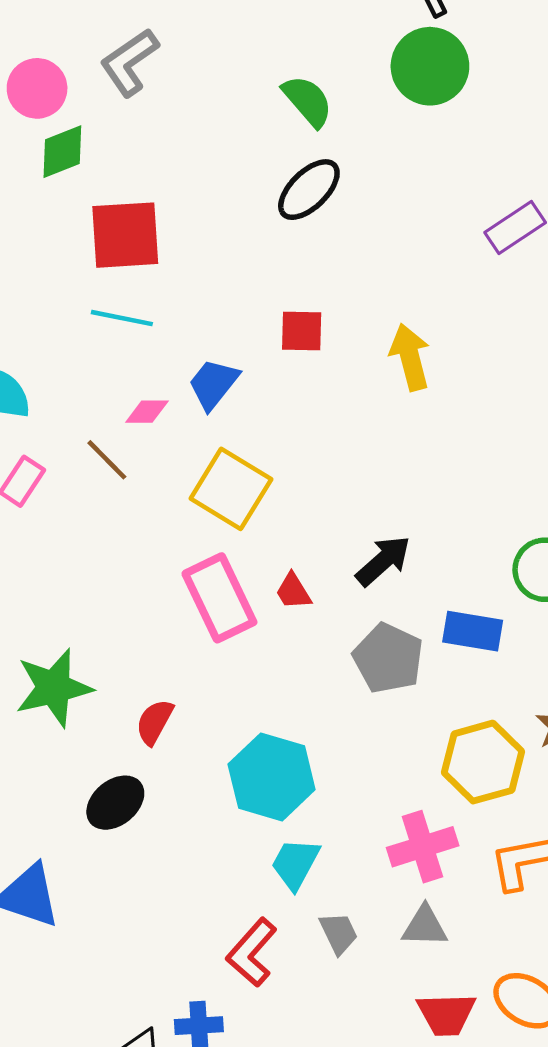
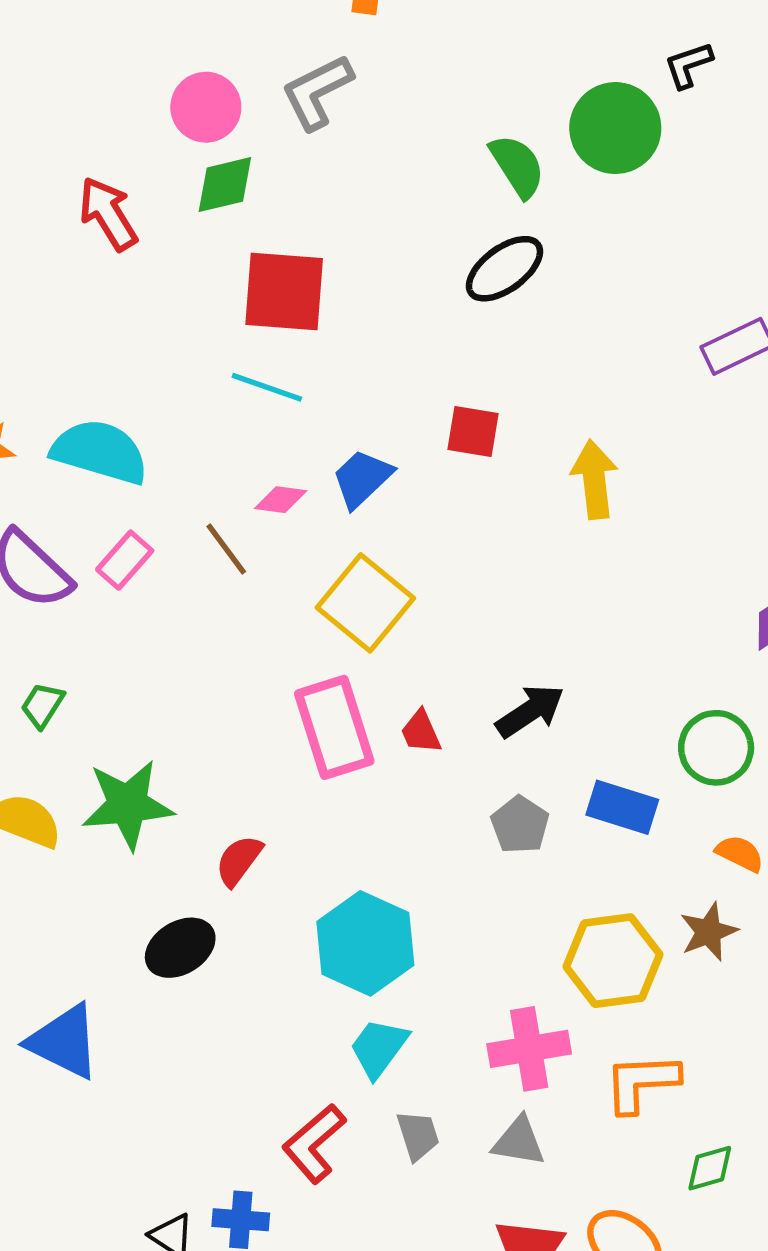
green circle: (430, 66) -> (615, 128), moved
gray pentagon: (388, 658) -> (520, 825), size x0.7

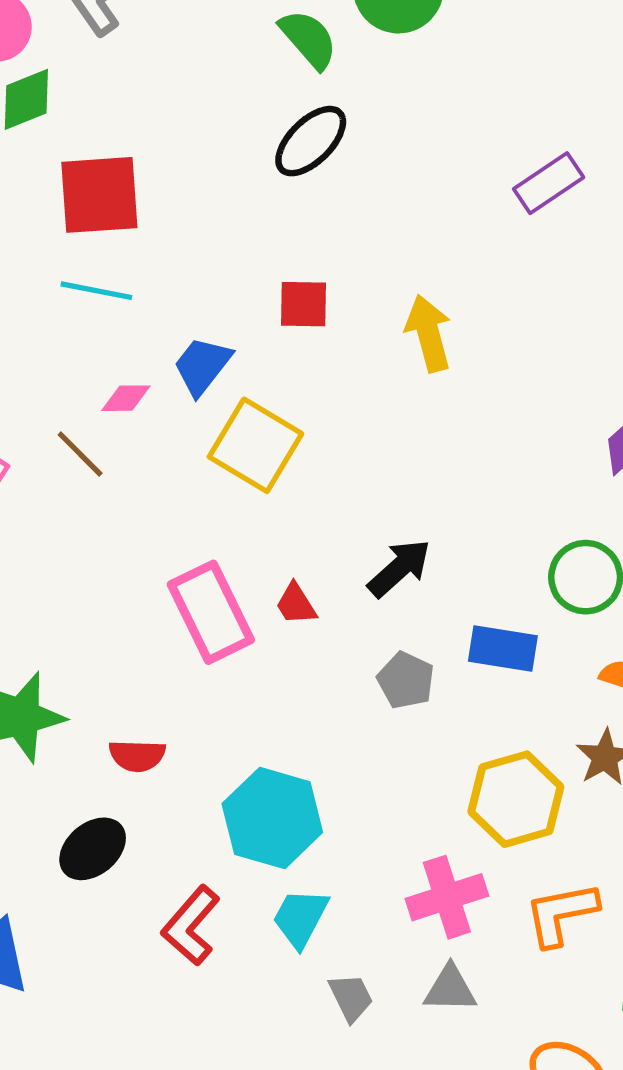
yellow square: (365, 603) -> (255, 445), moved
red semicircle: (239, 861) -> (137, 756), turned -116
red L-shape: (314, 1144) -> (191, 926), moved

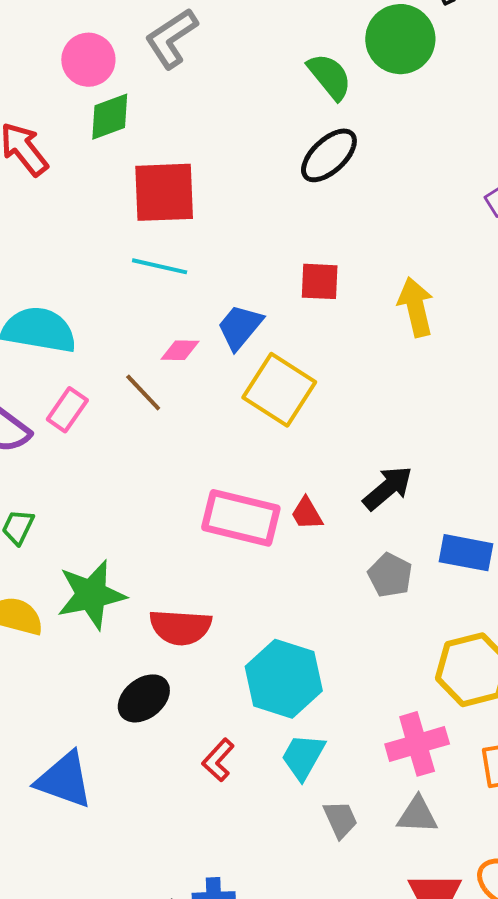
pink rectangle: (211, 612) -> (241, 518), turned -52
red semicircle: (137, 756) -> (180, 627), size x1.4
red L-shape: (191, 926) -> (218, 760), size x0.7

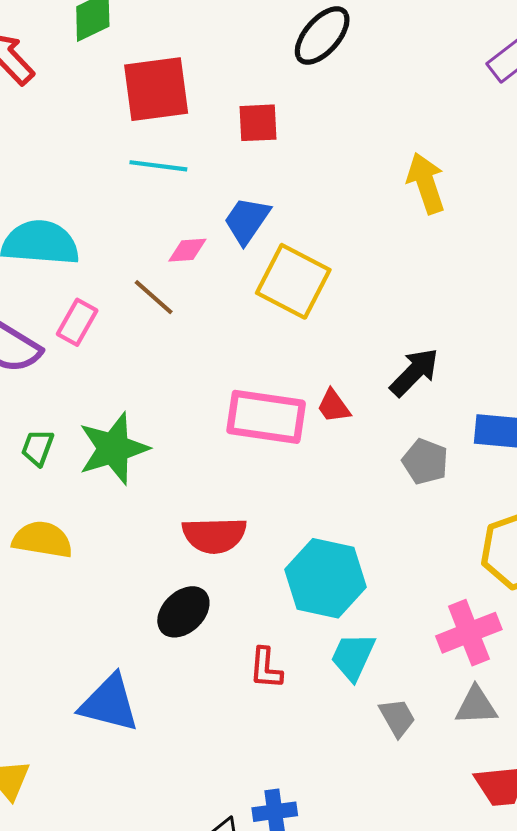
red square: (320, 281) -> (258, 123), moved
green star: (91, 595) -> (113, 448), moved
red L-shape: (218, 760) -> (266, 668), turned -33

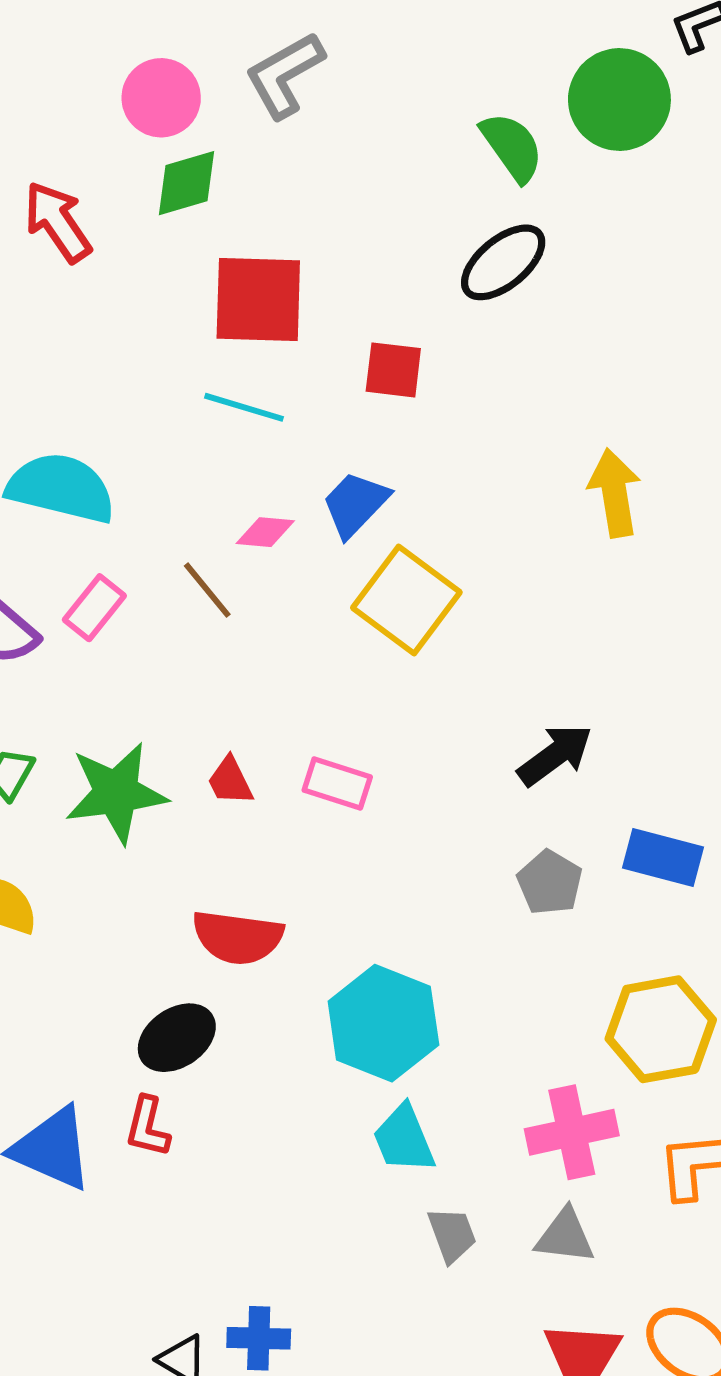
red trapezoid: (334, 406) -> (230, 781), moved
pink rectangle: (266, 417) -> (337, 784), size x0.6
cyan trapezoid: (353, 657) -> (404, 1139), turned -56
red L-shape: (266, 668) -> (147, 1127), moved

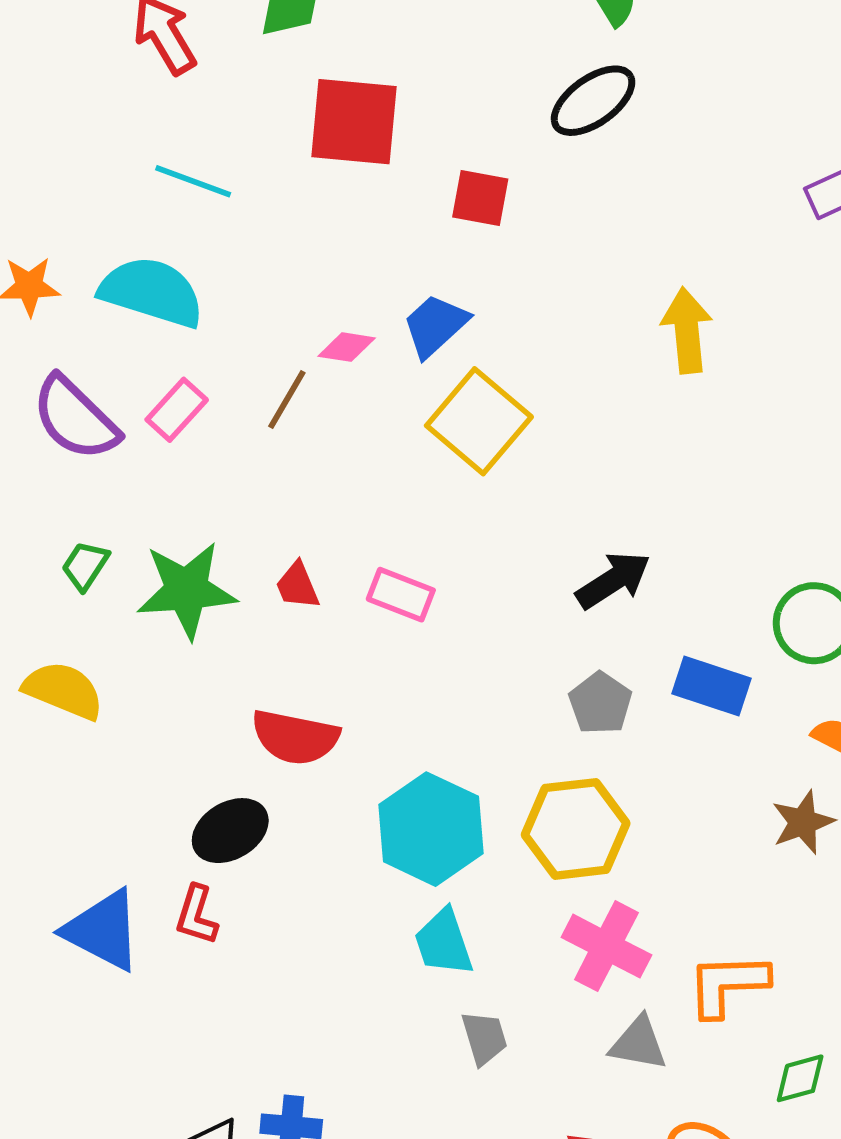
cyan line: (244, 407) -> (193, 181), moved
brown line: (207, 590) -> (287, 400), turned 66
yellow hexagon: (661, 1029) -> (576, 829), moved
pink cross: (572, 1132) -> (606, 946), turned 36
gray triangle: (565, 1236) -> (638, 1043), moved

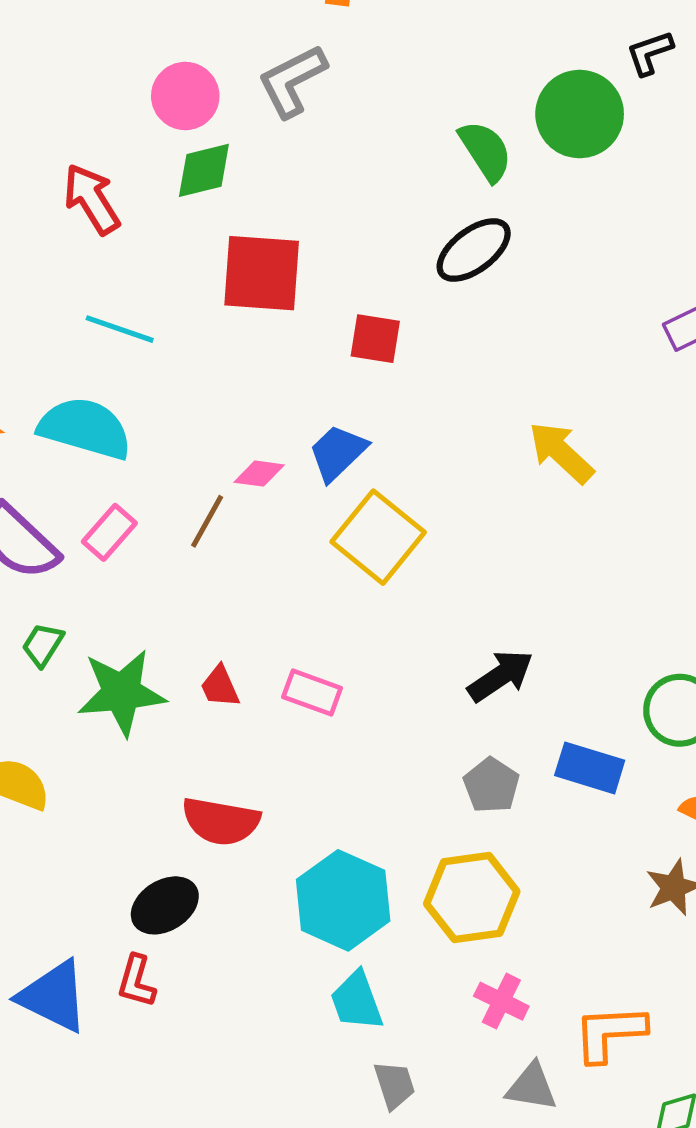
yellow arrow: (687, 330) -> (561, 452), turned -40
green trapezoid: (85, 566) -> (43, 645), moved
pink cross: (606, 946) -> (501, 1001), size x0.7

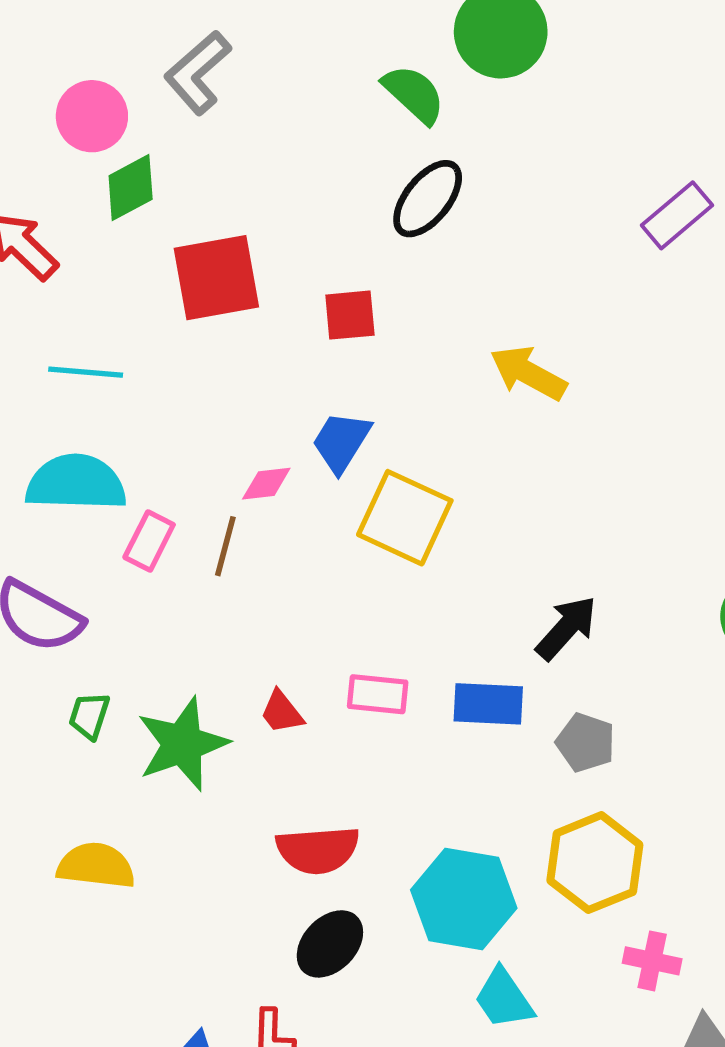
yellow arrow: (561, 452) -> (528, 373), moved
pink rectangle: (109, 532) -> (149, 541), moved
blue rectangle: (590, 768) -> (488, 704), moved
black ellipse: (165, 905) -> (330, 944), moved

